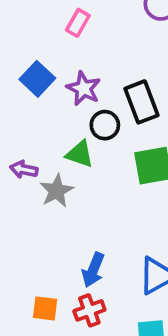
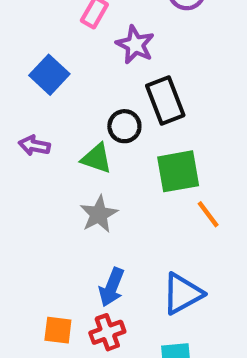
purple star: (84, 88) -> (135, 45), moved
purple arrow: (24, 170) -> (34, 146), moved
gray star: (57, 191) -> (99, 214), moved

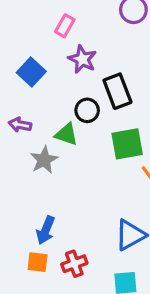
purple star: (135, 45) -> (82, 59), moved
gray star: (99, 214) -> (44, 160), moved
blue arrow: (112, 287) -> (46, 230), moved

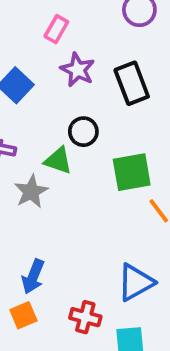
black rectangle: (117, 91) -> (132, 83), moved
orange square: (38, 262) -> (23, 315), turned -30
red cross: (74, 264) -> (85, 317), moved, turned 35

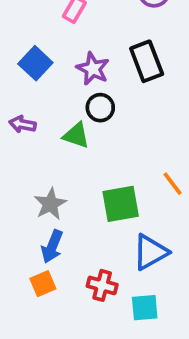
purple star: (78, 70) -> (93, 69), moved
green square: (132, 172) -> (121, 204), moved
gray star: (31, 192) -> (50, 204), moved

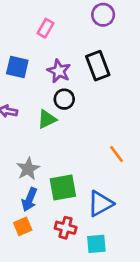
blue square: (35, 63) -> (17, 67), turned -30
green triangle: (76, 135) -> (47, 119), turned -45
green square: (121, 204) -> (63, 188), moved

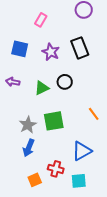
black circle: (64, 99) -> (65, 82), moved
green square: (63, 188) -> (54, 121), moved
orange square: (23, 226) -> (35, 180), moved

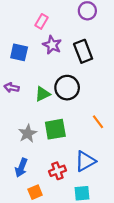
purple star: (51, 52) -> (52, 45), moved
black circle: (65, 82) -> (67, 88), size x1.5
blue arrow: (29, 148) -> (21, 168), moved
red cross: (56, 169) -> (57, 171), moved, turned -35

